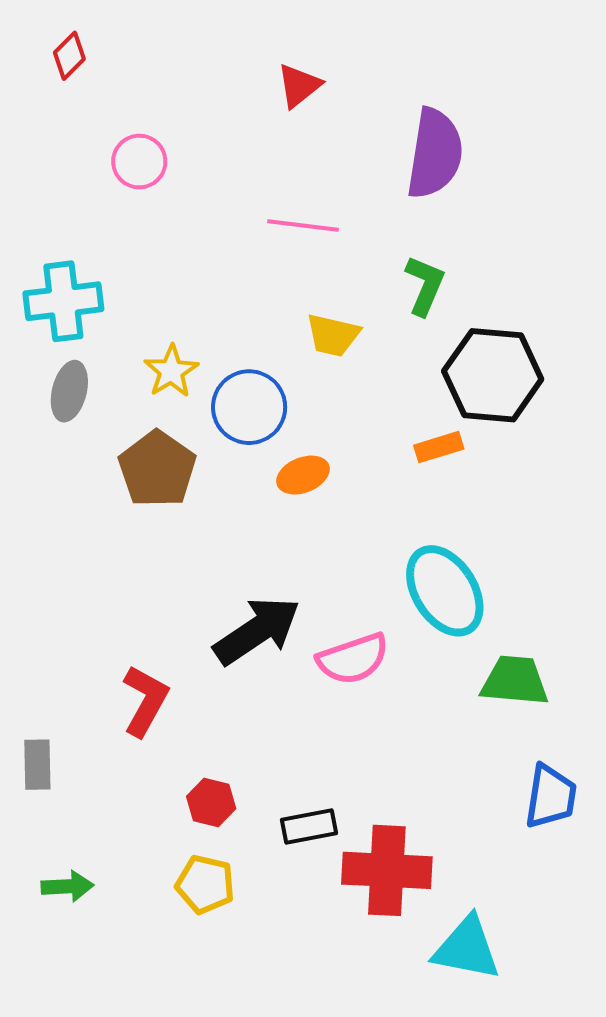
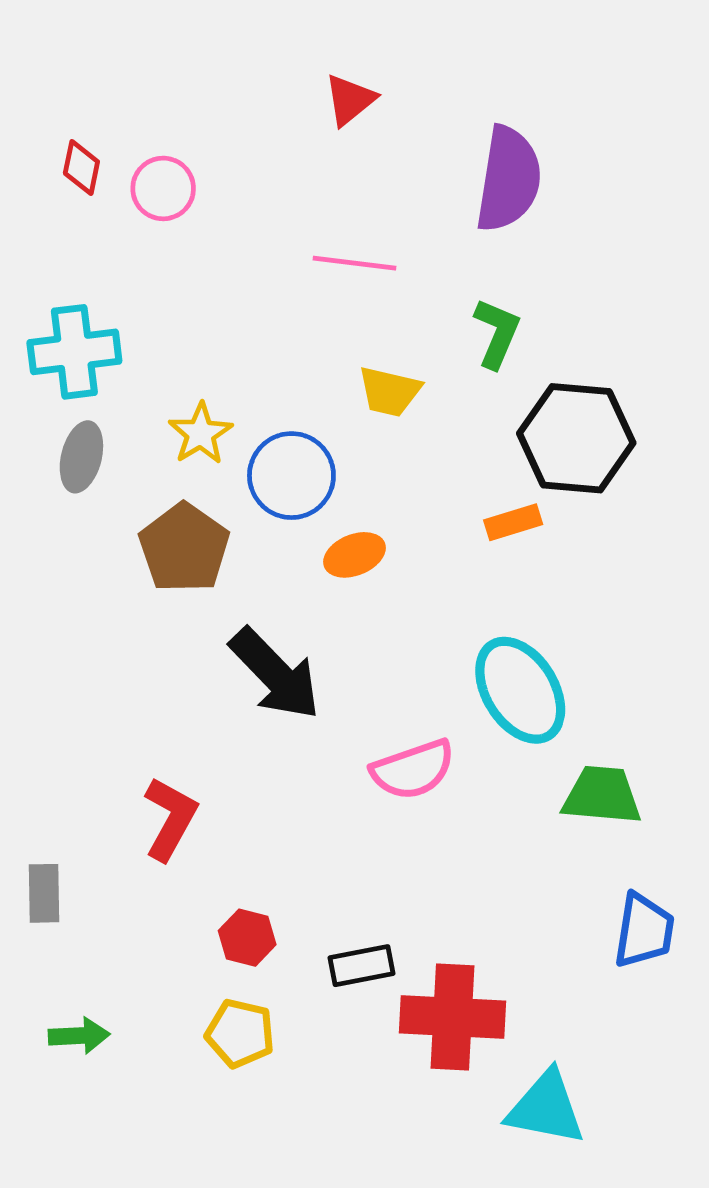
red diamond: (69, 56) -> (81, 167), moved, turned -33
black arrow: (257, 631) -> (275, 674), moved, turned 80

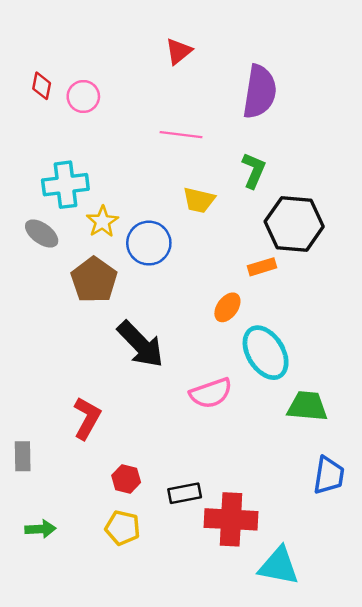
cyan cross: (74, 352) -> (65, 185), moved
gray ellipse: (81, 457) -> (42, 233), turned -68
orange ellipse: (354, 555) -> (227, 307), moved, turned -32

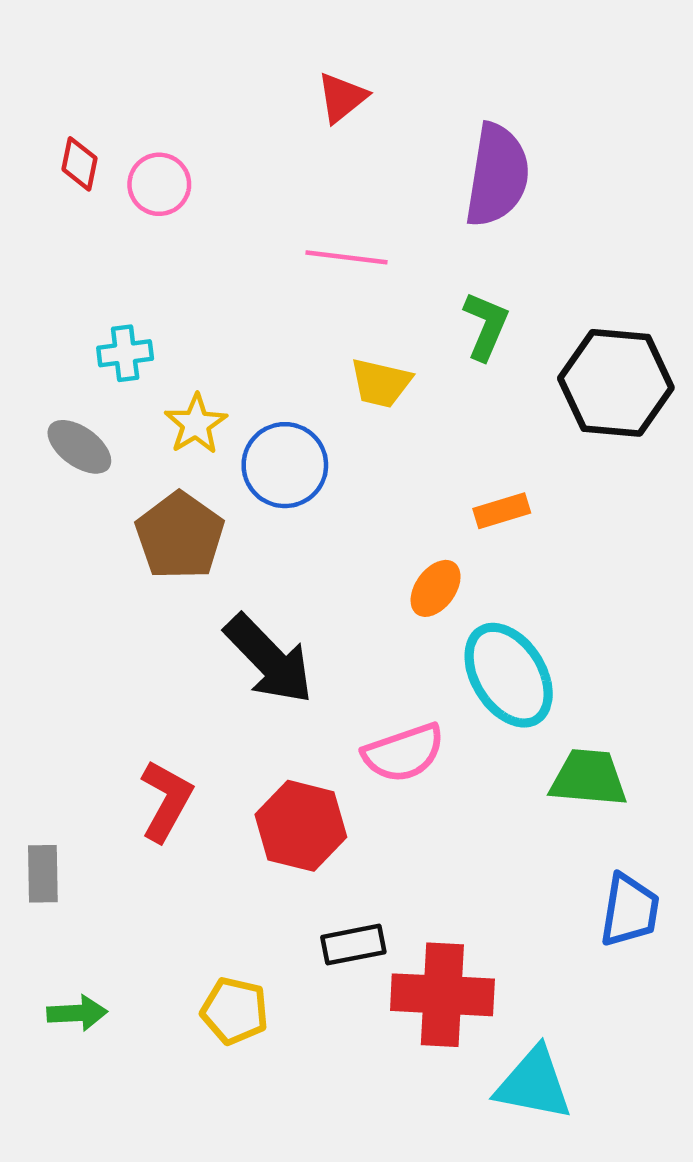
cyan cross: (65, 185) -> (125, 353), size x0.6
black hexagon: (294, 224) -> (616, 383), moved
red hexagon: (126, 479) -> (301, 826), moved, size x1.6

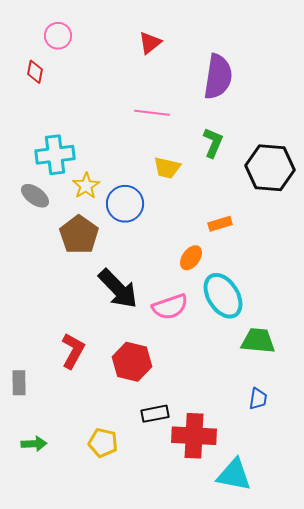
pink circle: (159, 184) -> (58, 36), moved
cyan cross: (125, 353) -> (55, 155), size x1.6
pink semicircle: (404, 753) -> (170, 307), moved
blue trapezoid: (630, 910) -> (258, 399), moved, size x0.7

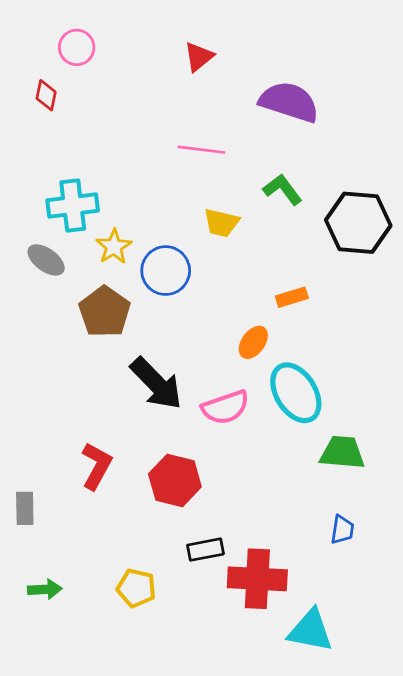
purple semicircle: (218, 77) -> (289, 102), turned -81
green L-shape: (213, 143) -> (283, 190), turned -60

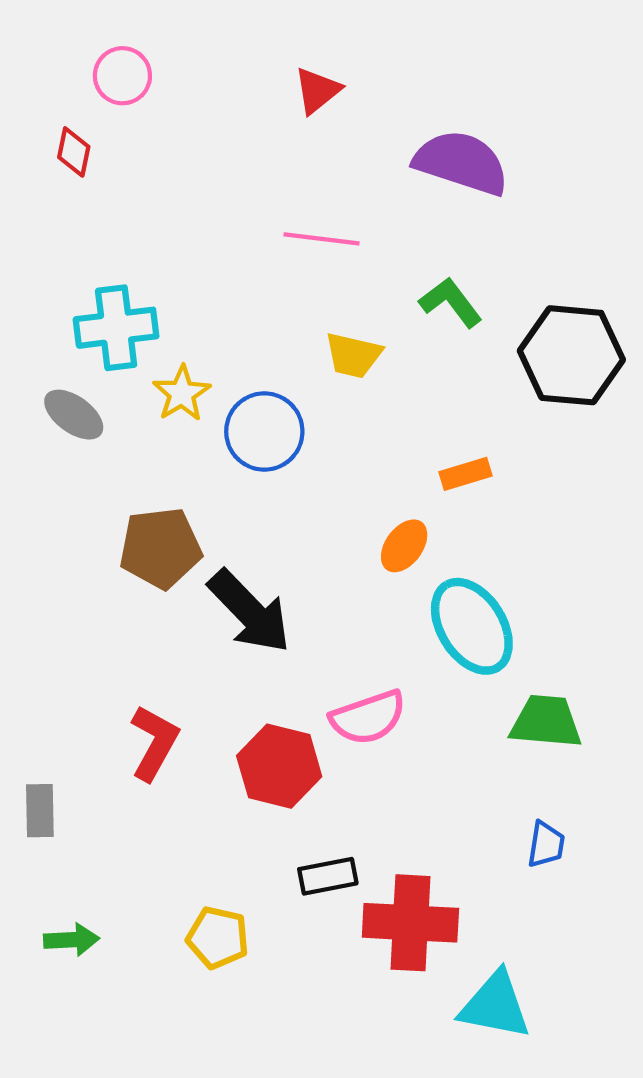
brown pentagon: (105, 312) -> (161, 548), moved, turned 30
pink semicircle: (225, 407) -> (368, 717), moved

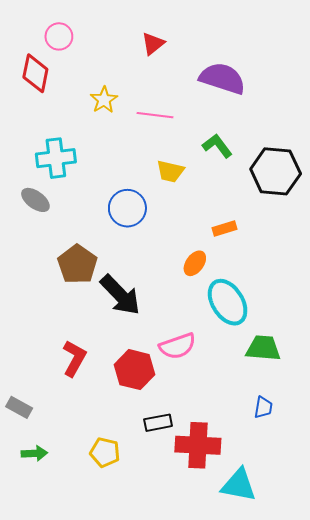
red diamond: (74, 152) -> (35, 73), size x1.6
yellow star: (182, 393) -> (104, 100), moved
brown pentagon: (161, 548) -> (77, 264), turned -30
gray rectangle: (40, 811) -> (19, 407), moved, turned -60

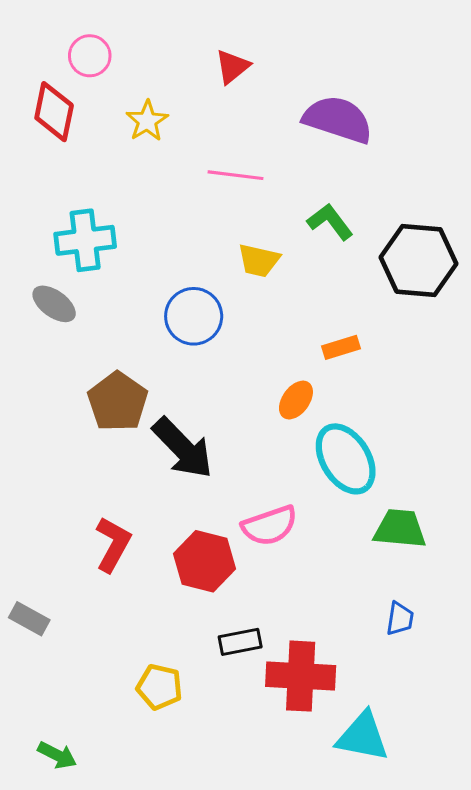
yellow star: (104, 100) -> (147, 121), moved
green arrow: (34, 453) -> (57, 755), moved, turned 30

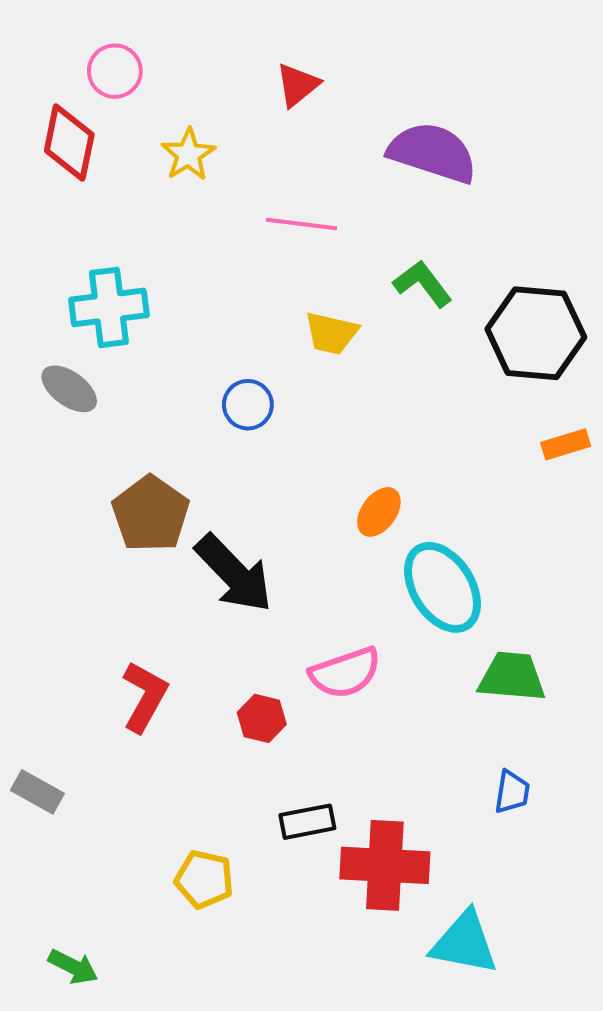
blue circle: (194, 316) -> (248, 405), size x0.7
orange rectangle: (341, 347) -> (566, 444), moved
red hexagon: (204, 561) -> (262, 718), size x0.6

